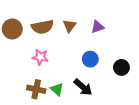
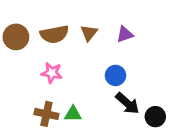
black circle: (121, 67) -> (155, 117), moved
black arrow: (83, 87) -> (127, 103), moved
green triangle: (57, 89) -> (73, 114), turned -40

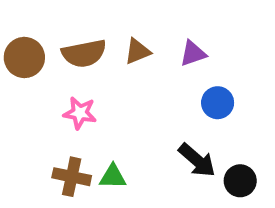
brown triangle: (89, 33) -> (137, 51), turned 30
blue circle: (115, 75) -> (218, 103), moved

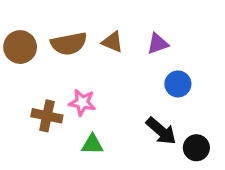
brown triangle: (137, 51) -> (112, 42), turned 45
pink star: (80, 113) -> (82, 102), moved
brown cross: (72, 177) -> (47, 116), moved

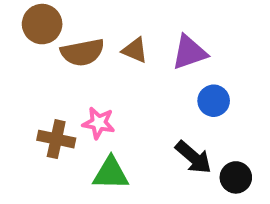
purple triangle: (158, 44) -> (189, 52), size x1.4
brown circle: (20, 47) -> (42, 24), moved
green triangle: (92, 144) -> (111, 173), size x1.4

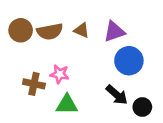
brown circle: (42, 24) -> (21, 30), moved
blue circle: (214, 101) -> (129, 61), size x1.5

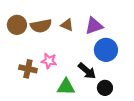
black arrow: (117, 95) -> (87, 71), moved
green triangle: (67, 105) -> (66, 87), moved
black circle: (142, 107) -> (105, 88), moved

